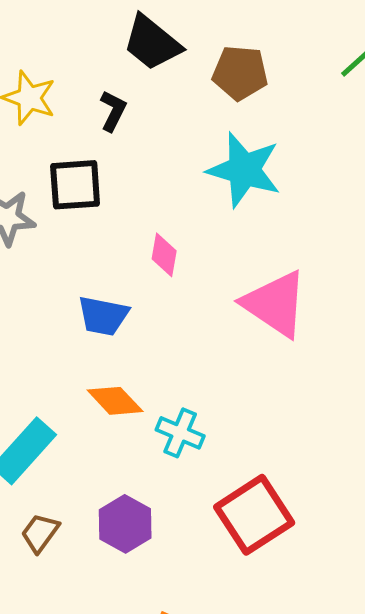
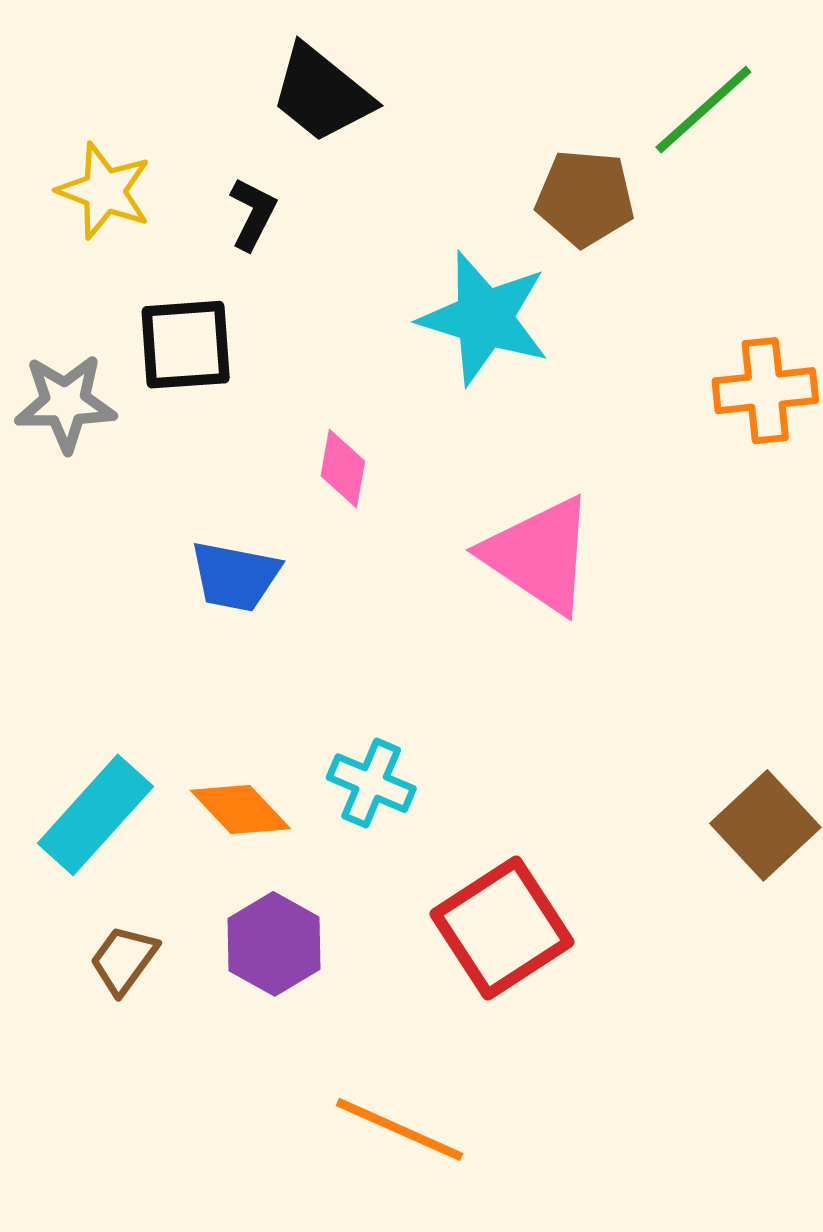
brown pentagon: (240, 73) -> (585, 198), moved
orange diamond: (115, 401) -> (240, 810), moved

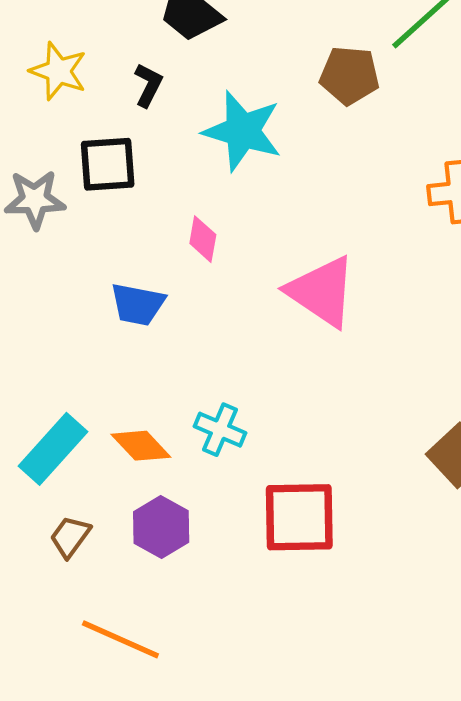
cyan star: (484, 318) -> (242, 131), moved
red square: (502, 928) -> (299, 517), turned 32
orange line: (399, 1129) -> (120, 639), moved

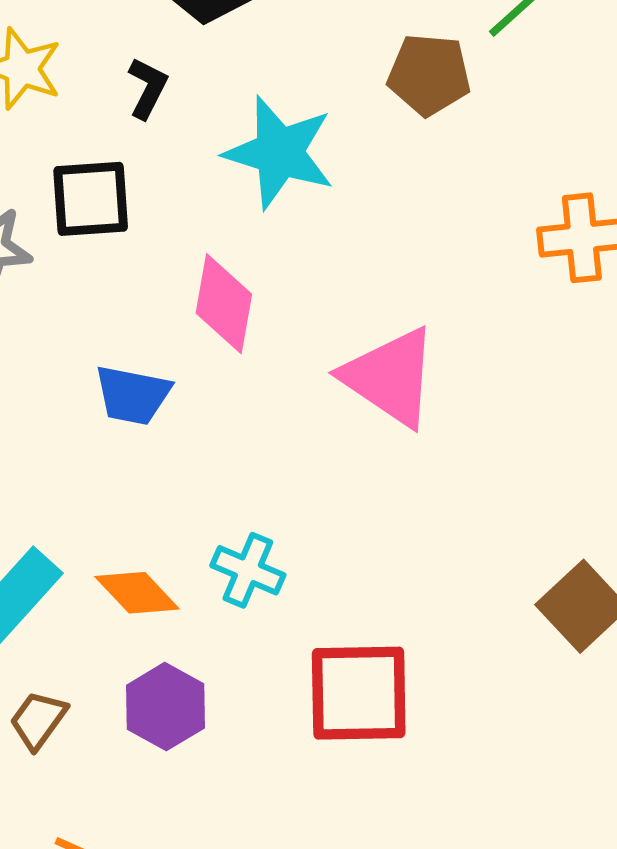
pink diamond: (203, 239) -> (224, 304), size x1.5

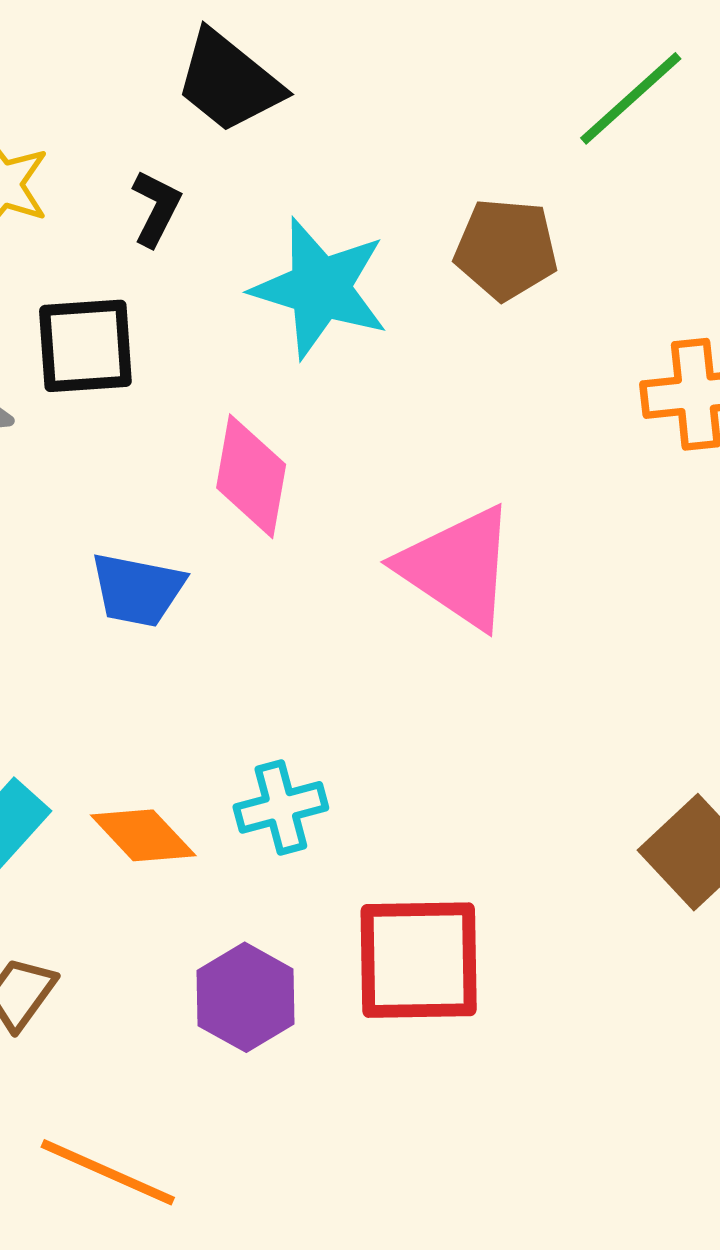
brown pentagon: (429, 75) -> (506, 249), moved
cyan cross: (248, 570) -> (281, 807), turned -38
purple hexagon: (166, 707) -> (246, 997), moved

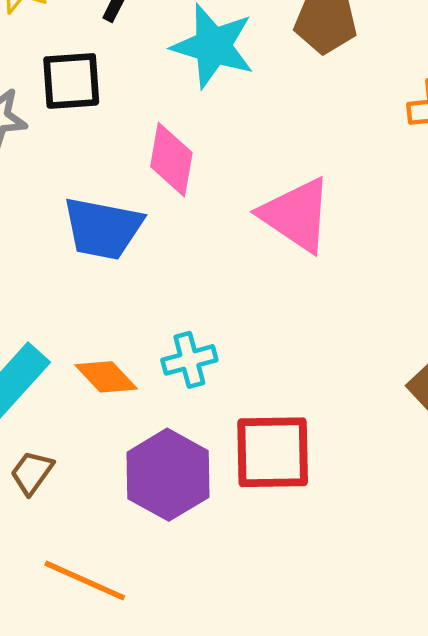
blue trapezoid: (138, 590) -> (103, 228), size x1.4
purple hexagon: (246, 997) -> (168, 475), size x1.4

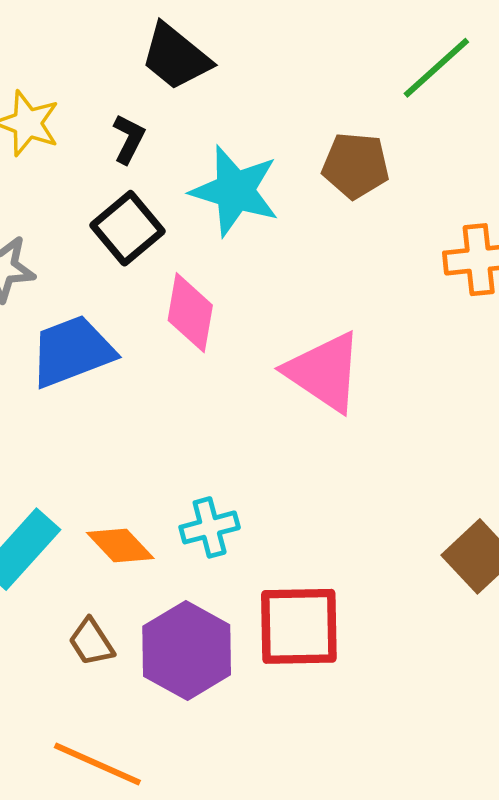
black square: (71, 81) -> (128, 228), moved, turned -36
blue trapezoid: (103, 228) -> (72, 351), moved, turned 148
brown trapezoid: (32, 472) -> (91, 642), moved, turned -69

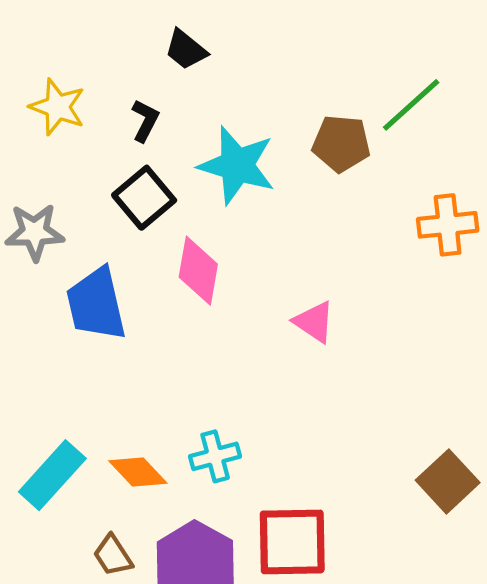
black trapezoid: (176, 57) -> (186, 50), size x0.7
green line: (436, 68) -> (411, 105), moved
blue trapezoid: (72, 351) -> (96, 304), turned -82
pink triangle: (324, 372) -> (314, 322), size x0.6

